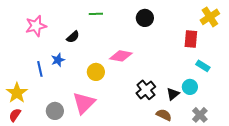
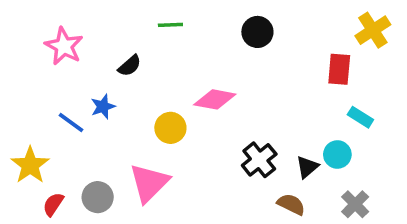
pink star: (36, 26) -> (64, 46), turned -30
blue line: (40, 69) -> (71, 123), turned -42
red semicircle: (15, 115) -> (53, 204), moved

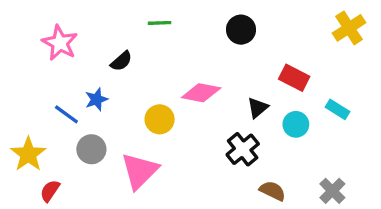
red rectangle: (339, 69) -> (294, 78), moved, turned -68
cyan circle: (337, 154) -> (296, 124), moved
black triangle: (307, 167) -> (258, 108), moved
gray circle: (98, 197) -> (91, 149), moved

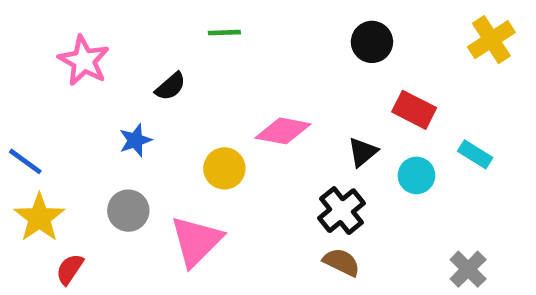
black circle: (241, 30) -> (372, 42), moved
blue line: (66, 114) -> (25, 161), moved
brown semicircle: (273, 191) -> (342, 262), moved

